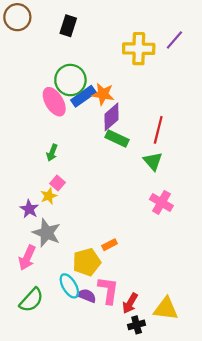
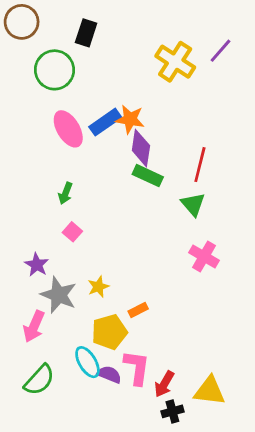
yellow cross: (139, 49) -> (175, 62), turned 32
green circle: (70, 80) -> (54, 70), moved
purple diamond: (112, 117) -> (141, 148), turned -40
yellow star: (49, 196) -> (98, 287), moved

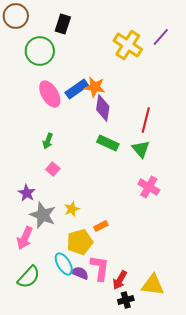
green rectangle: (148, 176) -> (108, 143), moved

